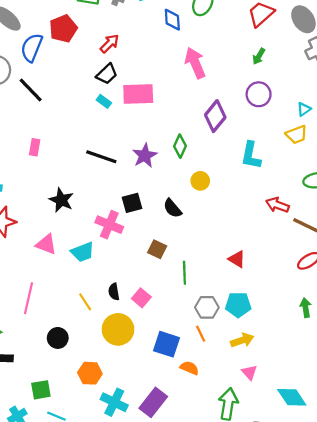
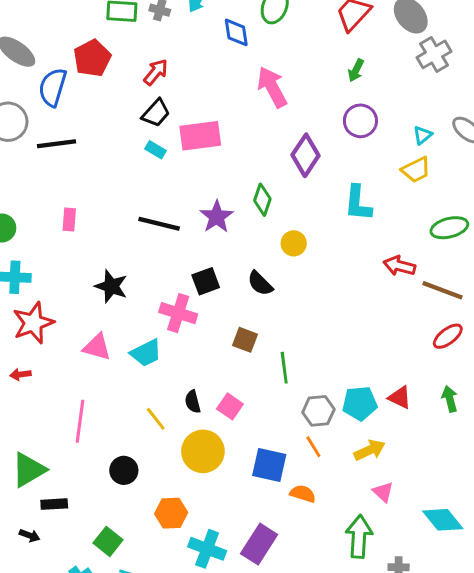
black line: (31, 90) -> (57, 144), turned -48
red triangle: (237, 259) -> (400, 397), moved
green square: (41, 390) -> (108, 541), turned -36

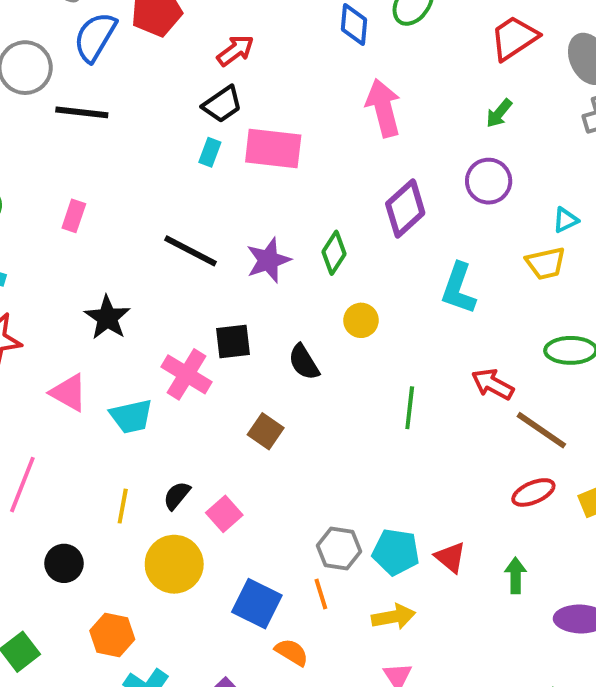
cyan rectangle: (155, 150) -> (210, 152), turned 66
green line: (284, 368) -> (410, 408), moved
black semicircle: (193, 402) -> (177, 496), turned 40
yellow line: (156, 419) -> (123, 506), turned 35

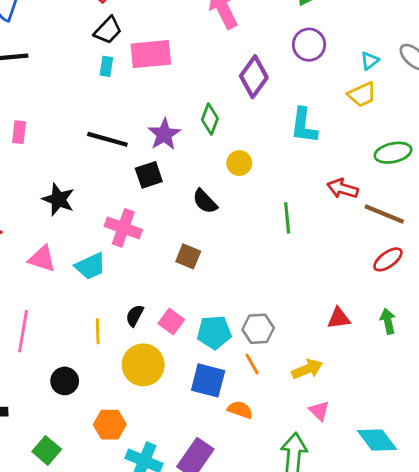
black square: (233, 341) -> (149, 175), moved
cyan pentagon: (396, 552) -> (214, 332), moved
red triangle: (450, 557) -> (339, 318), turned -35

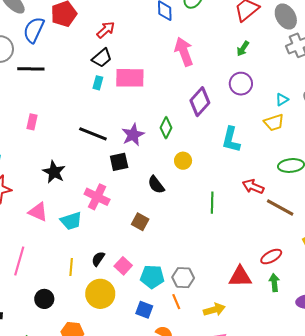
red ellipse: (388, 259) -> (271, 257), moved
red triangle: (339, 318) -> (240, 277), size x1.4
blue square: (208, 380) -> (144, 310), size x0.7

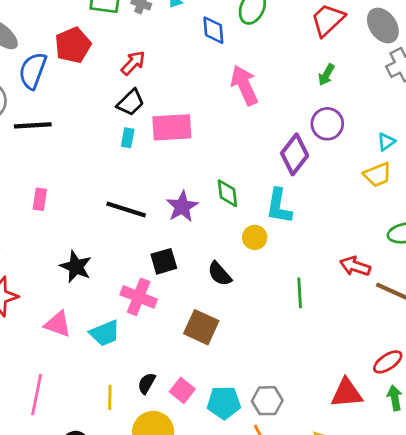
purple diamond: (200, 102) -> (295, 154), moved
green diamond: (166, 128) -> (227, 193), turned -30
cyan L-shape: (231, 140) -> (279, 206), moved
black square: (119, 162) -> (164, 261), moved
brown square: (140, 222) -> (201, 327), size x1.4

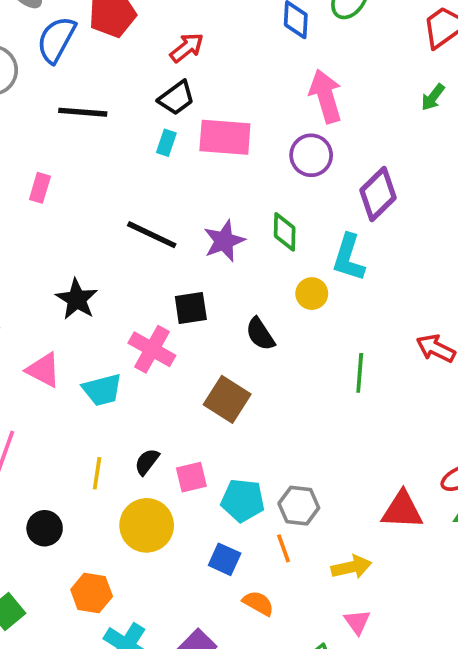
purple circle: (327, 124) -> (311, 155), moved
black line: (33, 125) -> (83, 112), moved
pink rectangle: (40, 199) -> (40, 188), moved
pink square: (182, 390) -> (191, 477), turned 30

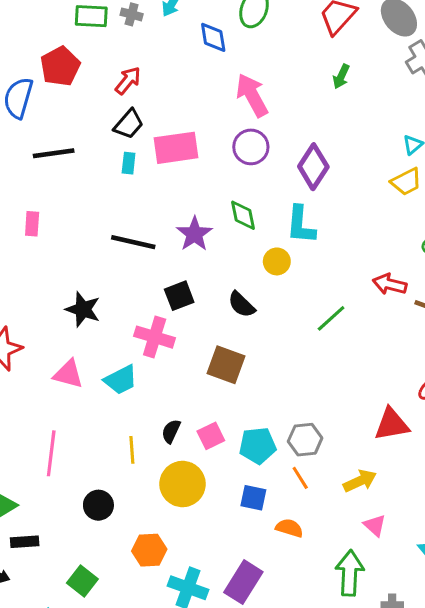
green line: (360, 373) -> (331, 318), turned 56

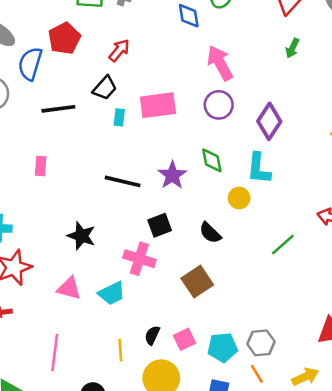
black trapezoid: (129, 124) -> (105, 88), moved
brown square: (226, 365) -> (197, 282), turned 36

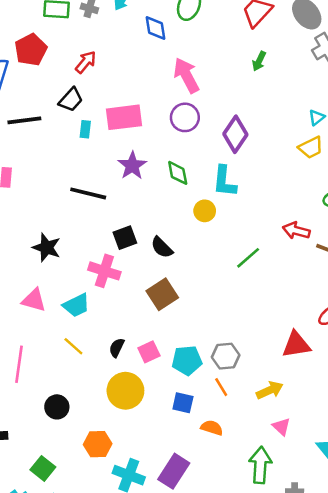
purple star: (172, 175) -> (132, 166), moved
black semicircle: (210, 233) -> (162, 247), moved
yellow line: (120, 350) -> (73, 346), moved, turned -45

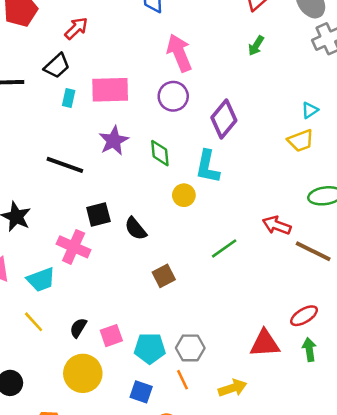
brown square: (162, 294) -> (164, 276), moved, size x0.7

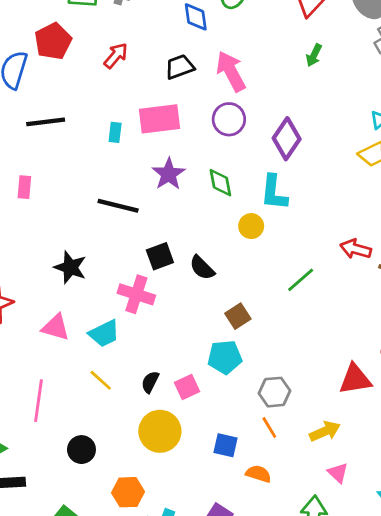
black trapezoid: (57, 66) -> (180, 67), moved, turned -152
cyan pentagon: (150, 348) -> (225, 357), moved

